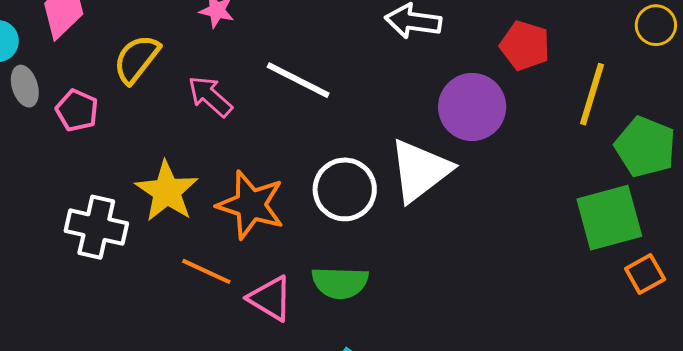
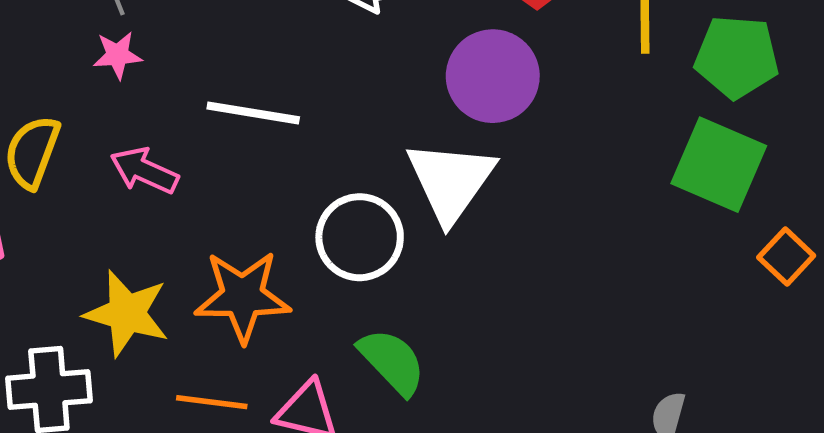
green square: (609, 218) -> (719, 165), turned -34
orange square: (645, 274) -> (786, 256), moved
green semicircle: (340, 283) -> (392, 362), turned -118

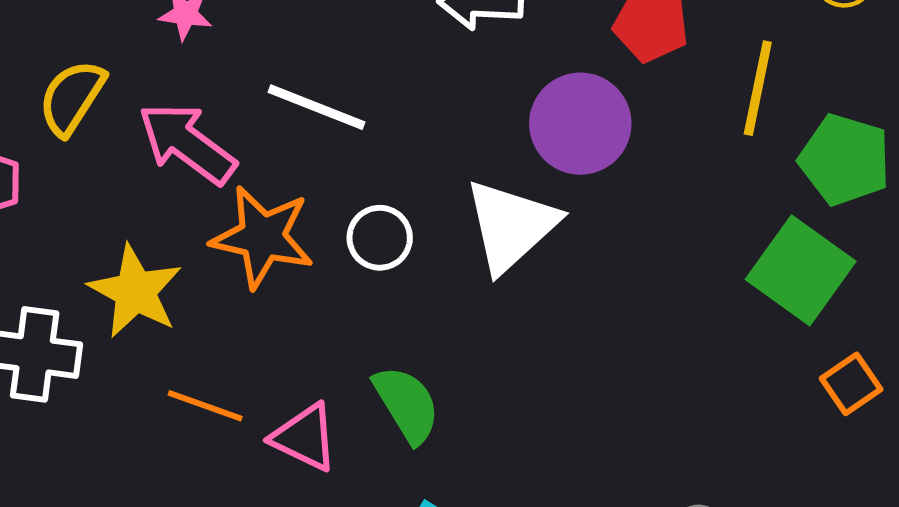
pink arrow: (144, 171) -> (187, 143), size x1.4
white circle: (360, 237) -> (380, 238), moved, size x0.7
orange star: (243, 296) -> (262, 237), moved

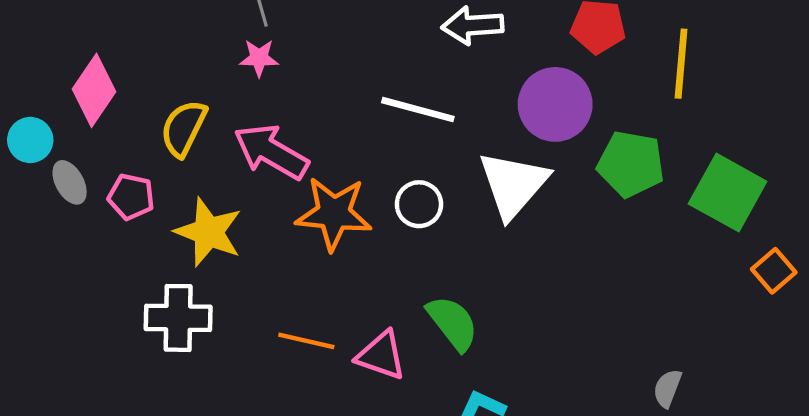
white line: (316, 107) -> (418, 110), moved
green pentagon: (845, 160) -> (631, 164), moved
yellow star: (135, 291) -> (208, 232), moved

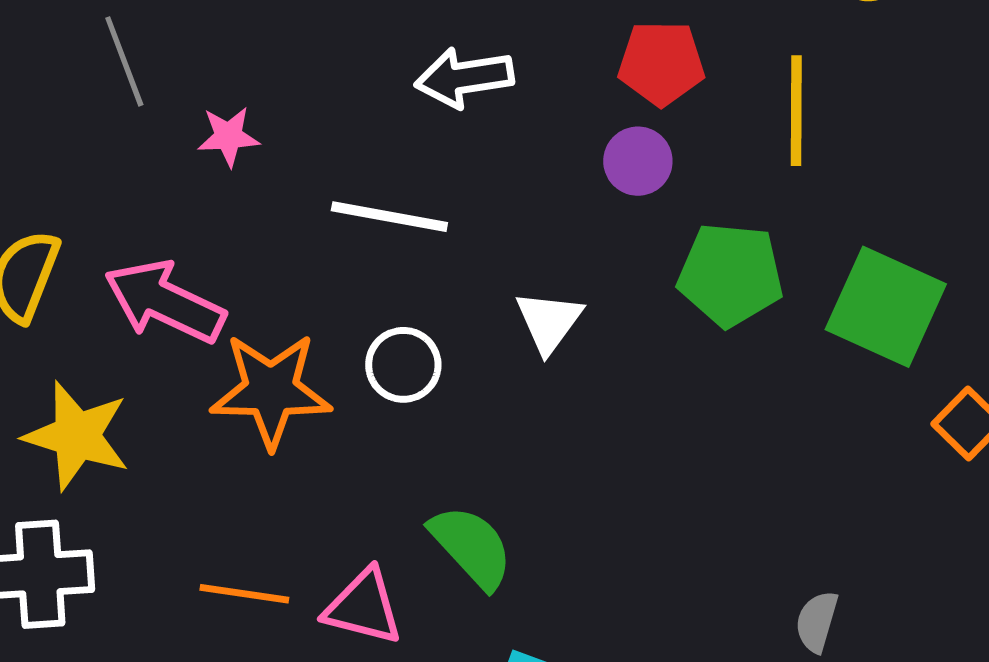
pink star: (259, 58) -> (229, 136), moved
purple circle: (555, 104) -> (638, 161), moved, size x0.6
white triangle: (513, 184) -> (549, 322), size x0.6

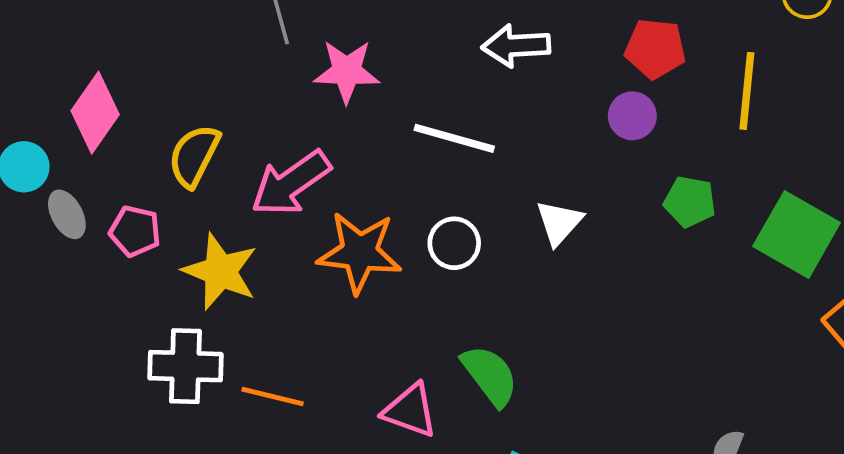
pink star: (229, 136) -> (347, 71), size x1.5
green pentagon: (730, 275) -> (690, 202), size x0.7
pink arrow: (165, 302) -> (291, 183), turned -66
orange line: (244, 594) -> (273, 396), moved

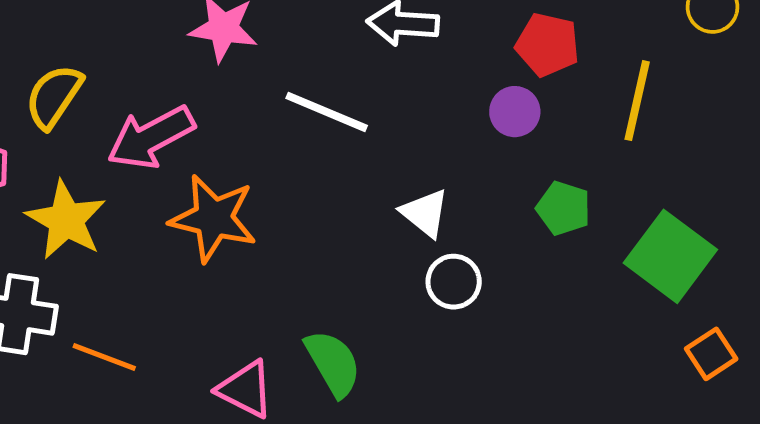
white triangle: (559, 223) -> (425, 213), turned -40
white circle: (454, 243) -> (454, 282), moved

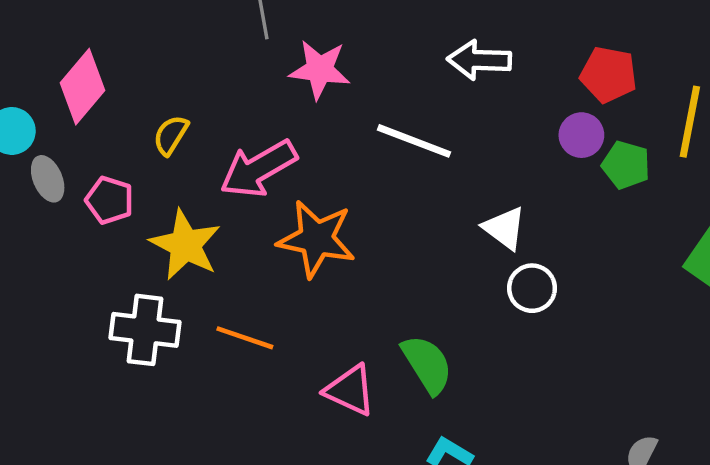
yellow semicircle: (54, 96) -> (171, 135), size x0.7
green pentagon: (563, 208) -> (626, 165), moved
orange line: (104, 357) -> (245, 338), moved

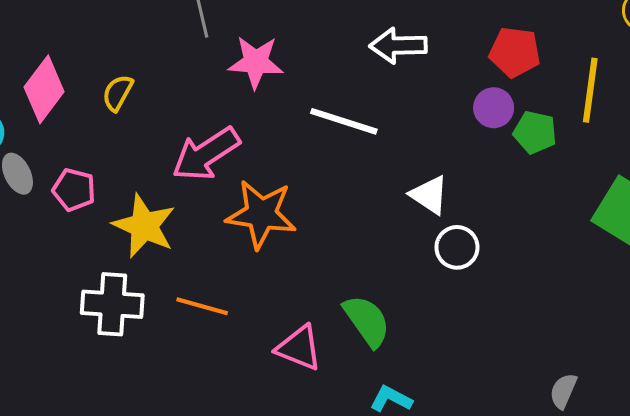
yellow semicircle: (171, 135) -> (118, 93), moved

